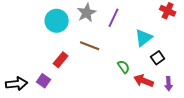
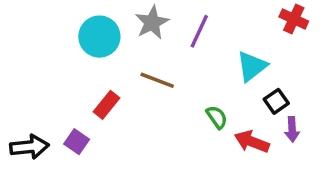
purple arrow: (169, 84) -> (292, 129), moved

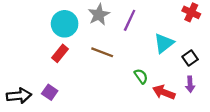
black square: (276, 101) -> (190, 58), moved
red rectangle: (106, 105) -> (60, 53), moved

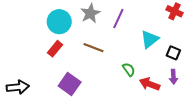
black square: (190, 58) -> (173, 53), turned -32
purple square: (50, 92) -> (70, 84), moved, size x1.5

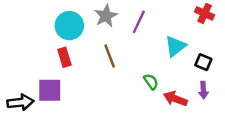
brown line: (93, 48) -> (110, 56), turned 48
red rectangle: (55, 49) -> (64, 57), turned -56
purple square: (70, 84) -> (50, 90), moved, turned -35

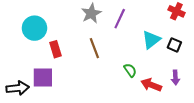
cyan circle: (69, 26) -> (34, 28), moved
black square: (203, 62) -> (174, 45), moved

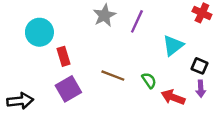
black square: (174, 45) -> (200, 66), moved
brown line: (94, 48) -> (113, 76), moved, turned -48
purple square: (43, 78) -> (68, 89), moved, turned -30

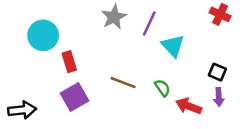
cyan triangle: (173, 45) -> (173, 46), moved, turned -35

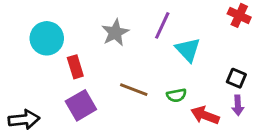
gray star: (114, 17) -> (115, 33), moved
green semicircle: (162, 88) -> (176, 95), turned 114

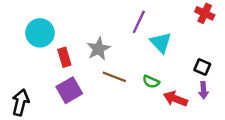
gray star: (115, 33) -> (99, 49), moved
green semicircle: (176, 95) -> (151, 82), turned 35
black arrow: (24, 120) -> (20, 102), turned -70

